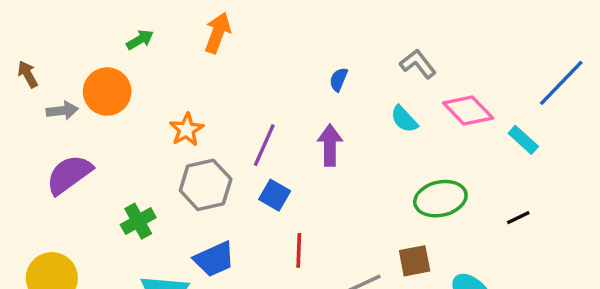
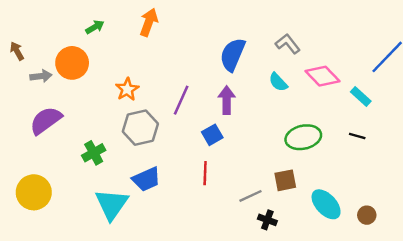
blue semicircle: (339, 79) -> (233, 55), size x2.0
blue square: (275, 195) -> (212, 135), moved, turned 30
black line: (518, 218) -> (357, 136), moved, turned 42

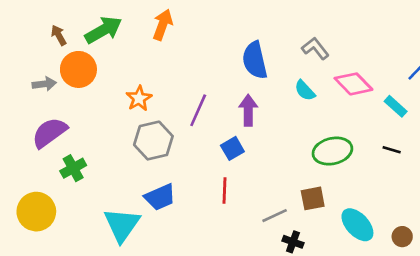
green arrow: (95, 27) -> (103, 30), size x1.8
brown arrow: (17, 51) -> (59, 35), moved
blue semicircle: (233, 55) -> (255, 60), turned -36
green cross: (94, 153) -> (73, 168), moved

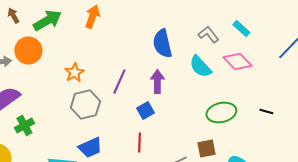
brown arrow: (59, 35) -> (13, 16), moved
cyan semicircle: (305, 91) -> (200, 66), size x1.4
cyan rectangle: (396, 106) -> (241, 28), moved

